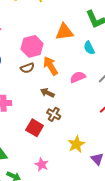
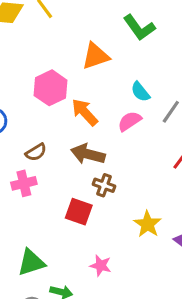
cyan semicircle: (89, 48) -> (140, 92), moved
brown semicircle: (27, 68) -> (36, 152), moved
brown arrow: (47, 93) -> (88, 154), size x1.5

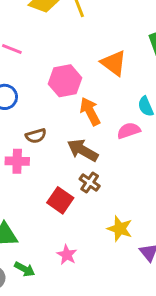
orange triangle: (96, 56) -> (114, 63), turned 40
yellow star: (148, 224) -> (120, 229), turned -30

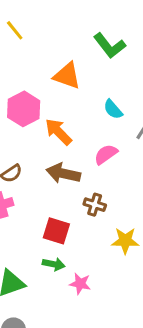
pink semicircle: (129, 131) -> (106, 154), moved
brown cross: (90, 183) -> (95, 205), moved
green arrow: (25, 269) -> (54, 264), moved

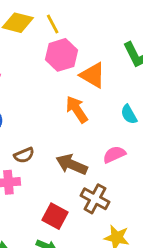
pink hexagon: (24, 109) -> (62, 55), moved
orange arrow: (58, 132) -> (77, 109), moved
brown cross: (95, 205) -> (95, 199), size x1.4

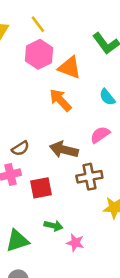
yellow line: (53, 24) -> (38, 24), moved
brown cross: (95, 199) -> (89, 177), turned -30
red square: (55, 216) -> (41, 188), moved, turned -30

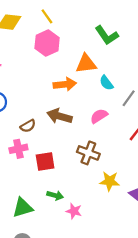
orange triangle: (70, 68) -> (86, 64), moved, turned -30
orange arrow: (60, 100) -> (65, 84), turned 125
brown arrow: (64, 150) -> (60, 116), moved
brown cross: (89, 177) -> (88, 153), turned 30

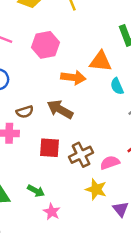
pink hexagon: (47, 43) -> (45, 45), moved
pink semicircle: (99, 116) -> (110, 163), moved
brown cross: (88, 153) -> (81, 155), turned 30
red square: (45, 161) -> (50, 148), moved

